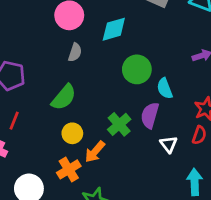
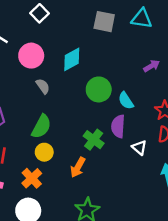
gray semicircle: (75, 52) -> (43, 86), turned -42
yellow circle: (72, 133) -> (44, 152), moved
orange cross: (69, 169) -> (32, 178), moved

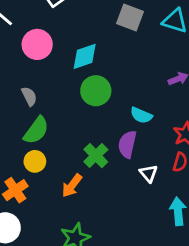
gray semicircle: (43, 86) -> (29, 96), moved
green circle: (99, 89) -> (96, 91), moved
cyan semicircle: (126, 101) -> (141, 115), turned -42

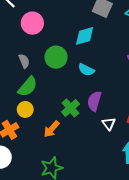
cyan diamond: (85, 56) -> (85, 36), moved
green circle: (96, 91) -> (56, 57), moved
cyan semicircle: (141, 115) -> (86, 70), moved

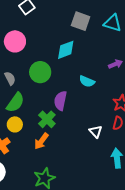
cyan semicircle: (86, 70) -> (87, 81), moved
purple semicircle: (94, 101) -> (60, 101), moved
green cross: (71, 108) -> (47, 119), moved

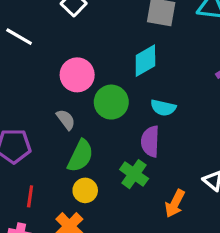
pink circle: (15, 41) -> (77, 75), moved
cyan semicircle: (87, 81) -> (163, 108), moved
orange arrow: (41, 141) -> (175, 204), moved

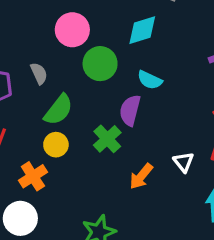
gray semicircle: (66, 120) -> (39, 73), moved

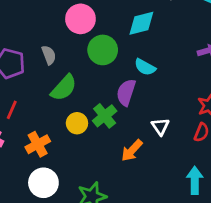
yellow circle: (56, 145) -> (77, 123), moved
white triangle: (183, 162) -> (160, 127), moved
white circle: (20, 218) -> (43, 183), moved

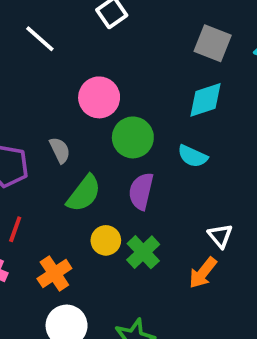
cyan diamond: (141, 23) -> (205, 100), moved
purple semicircle: (126, 92) -> (141, 191), moved
green cross: (105, 116) -> (143, 252), moved
orange arrow: (132, 150) -> (203, 273), moved

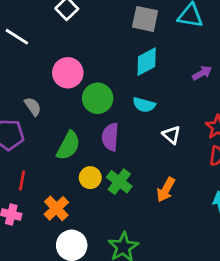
gray semicircle: (60, 150) -> (33, 106), moved
white triangle: (220, 236) -> (171, 135), moved

